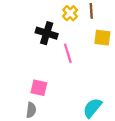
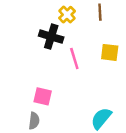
yellow cross: (70, 13) -> (67, 15), moved
yellow square: (102, 38) -> (110, 52), moved

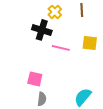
pink line: (74, 59) -> (61, 48), turned -60
gray semicircle: (34, 121) -> (42, 99), moved

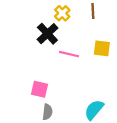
black cross: (42, 30) -> (47, 34), turned 30

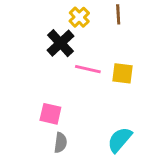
yellow square: (102, 48) -> (123, 73), moved

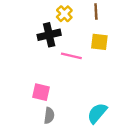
black cross: (60, 43) -> (49, 35), turned 30
yellow square: (123, 73) -> (99, 42), moved

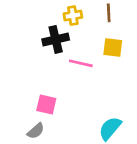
yellow cross: (64, 14) -> (73, 16), turned 35
gray semicircle: (49, 116) -> (36, 131), moved, turned 42

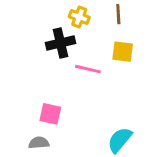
yellow cross: (73, 16) -> (79, 17), turned 30
gray semicircle: (36, 131) -> (39, 143), turned -144

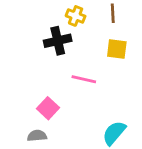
pink line: (88, 69) -> (84, 79), moved
pink square: (50, 114) -> (48, 108), turned 30

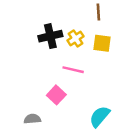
yellow cross: (76, 16) -> (76, 38), moved, turned 35
pink square: (48, 108) -> (56, 95), moved

